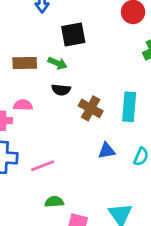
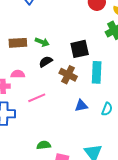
black square: (73, 34) -> (80, 49), moved
black semicircle: (61, 90) -> (46, 62), turned 144
pink line: (43, 166) -> (37, 98), moved

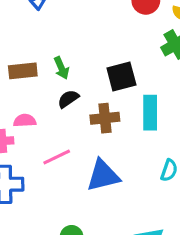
green arrow: (42, 42) -> (61, 68), turned 48
brown cross: (68, 75) -> (105, 118), turned -30
blue triangle: (81, 106) -> (103, 176), moved, size x1.6

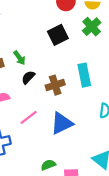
black square: (121, 76) -> (58, 35), moved

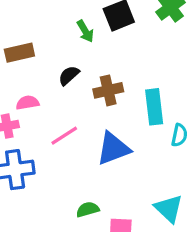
green arrow: (19, 58) -> (85, 31), moved
cyan rectangle: (84, 75) -> (154, 107), moved

